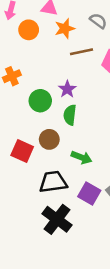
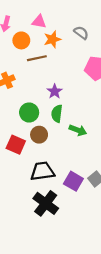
brown line: (81, 52) -> (37, 58), moved
green circle: (40, 101) -> (29, 112), moved
green arrow: (81, 157) -> (78, 130), moved

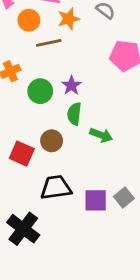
green circle: (29, 112) -> (40, 91), moved
purple square: (73, 181) -> (96, 200), turned -30
black cross: (46, 203) -> (23, 229), moved

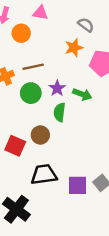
orange star: (69, 19) -> (74, 48), moved
brown line: (49, 43) -> (33, 67), moved
green arrow: (101, 135) -> (82, 94), moved

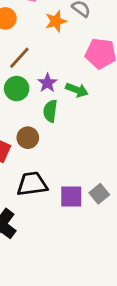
orange star: (74, 48) -> (56, 21), moved
brown line: (33, 67) -> (19, 58), turned -36

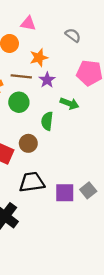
orange star: (56, 21) -> (39, 58), moved
brown line: (19, 58) -> (21, 76), turned 54
purple star: (47, 83) -> (47, 80), moved

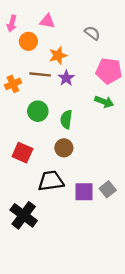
green circle: (19, 102) -> (38, 111), moved
green arrow: (69, 103) -> (104, 102), moved
brown circle: (28, 143) -> (64, 148), moved

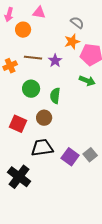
orange star: (58, 56) -> (72, 42), moved
brown circle: (64, 148) -> (44, 118), moved
purple square: (84, 192) -> (70, 157), turned 36

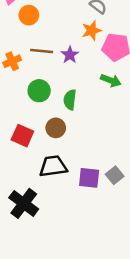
purple square: (70, 157) -> (89, 178), turned -30

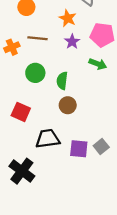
orange star: (92, 30) -> (68, 18), moved, turned -30
purple star: (70, 55) -> (72, 42), moved
brown circle: (56, 128) -> (68, 105), moved

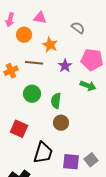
orange star: (68, 18) -> (50, 45), moved
black trapezoid: (48, 139) -> (43, 153), turned 115

